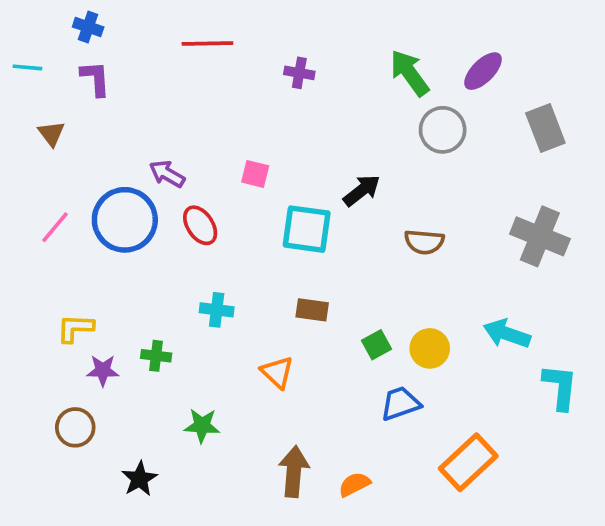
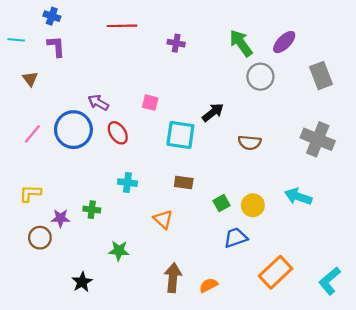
yellow L-shape: (75, 328) -> (30, 193), moved
cyan L-shape: (560, 387) -> (330, 281), moved, turned -136
brown circle: (75, 427) -> (40, 238), moved

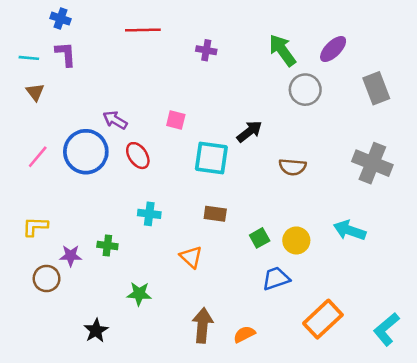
cyan line: (16, 40) -> (29, 58), moved

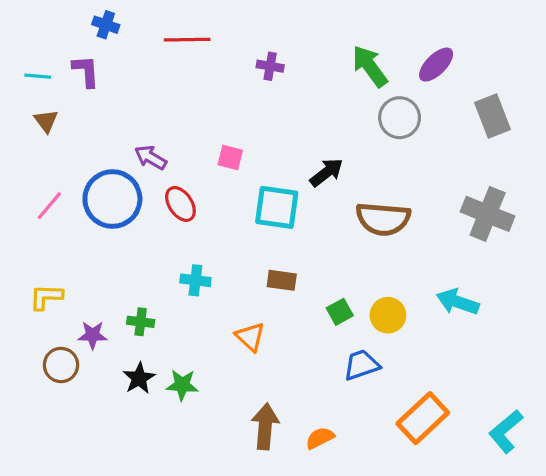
blue cross: (60, 19) -> (106, 25), moved
brown semicircle: (293, 167) -> (383, 219), size x1.5
black star: (96, 330) -> (139, 378), moved

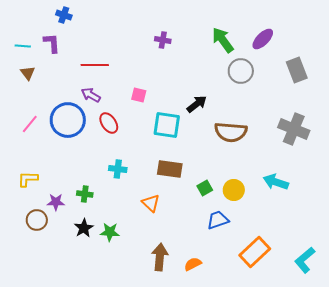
red line: (187, 40) -> (95, 65), moved
brown rectangle: (282, 280) -> (170, 169), size x1.4

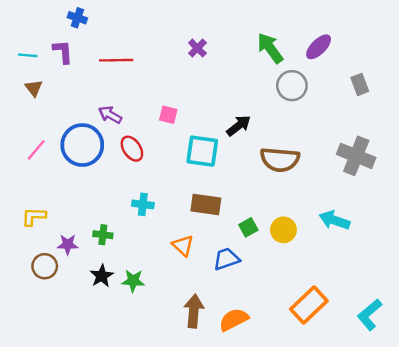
purple cross: (163, 40) -> (197, 48), turned 35
red line: (95, 65) -> (116, 60), moved
gray rectangle: (297, 70) -> (360, 84), size x0.7
blue trapezoid: (218, 220) -> (226, 259), moved
orange semicircle: (193, 264) -> (234, 320), size x1.4

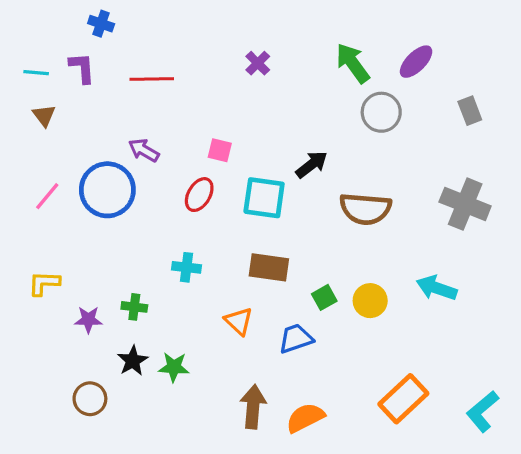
red ellipse: (132, 149) -> (199, 195), moved, turned 65
brown circle: (45, 266) -> (90, 399), moved

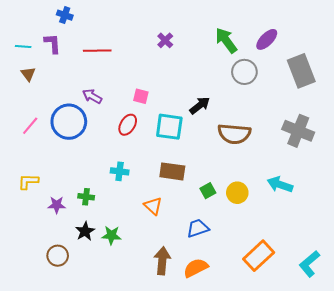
gray rectangle: (470, 111) -> (301, 71), size x1.8
blue trapezoid: (296, 339) -> (198, 228), moved

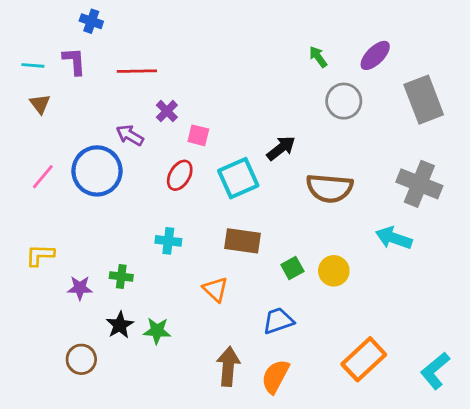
purple cross: (165, 40) -> (167, 111), moved
green arrow: (226, 40) -> (318, 57), size x0.6
cyan square: (169, 127) -> (238, 178), turned -32
cyan arrow: (280, 185) -> (394, 238), moved
orange semicircle: (196, 268) -> (275, 376), turned -35

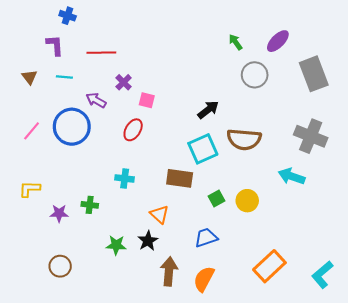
cyan line: (33, 65) -> (64, 77), moved
cyan square: (238, 178) -> (203, 149), moved
black star: (120, 325) -> (148, 241), moved

